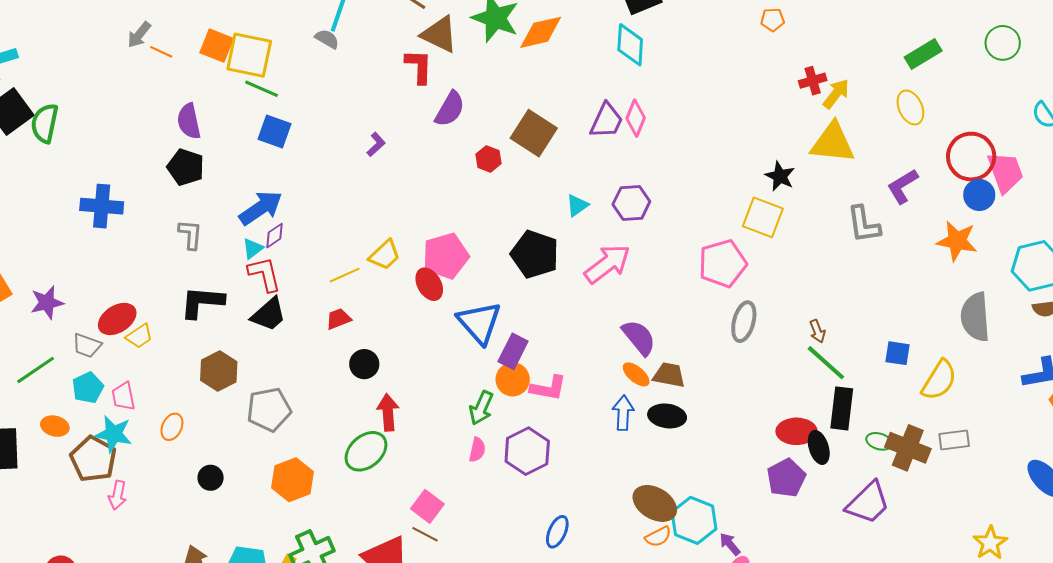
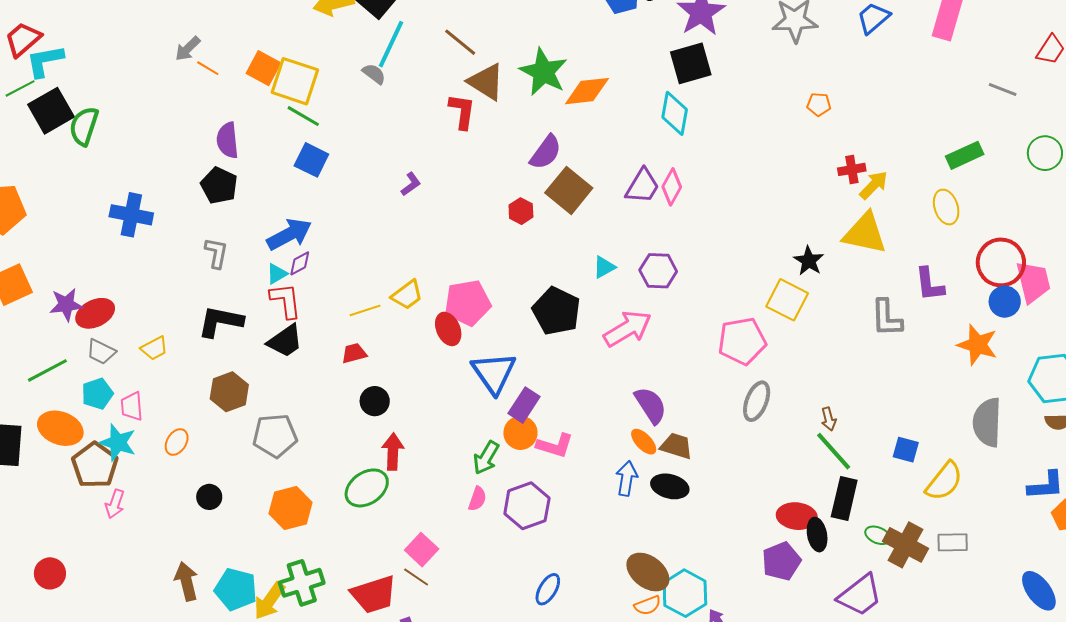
purple semicircle: (450, 109) -> (546, 152), moved
purple L-shape: (903, 186) -> (929, 284), turned -72
red ellipse: (117, 319) -> (95, 313), moved
orange ellipse: (55, 426) -> (60, 428), size x1.6

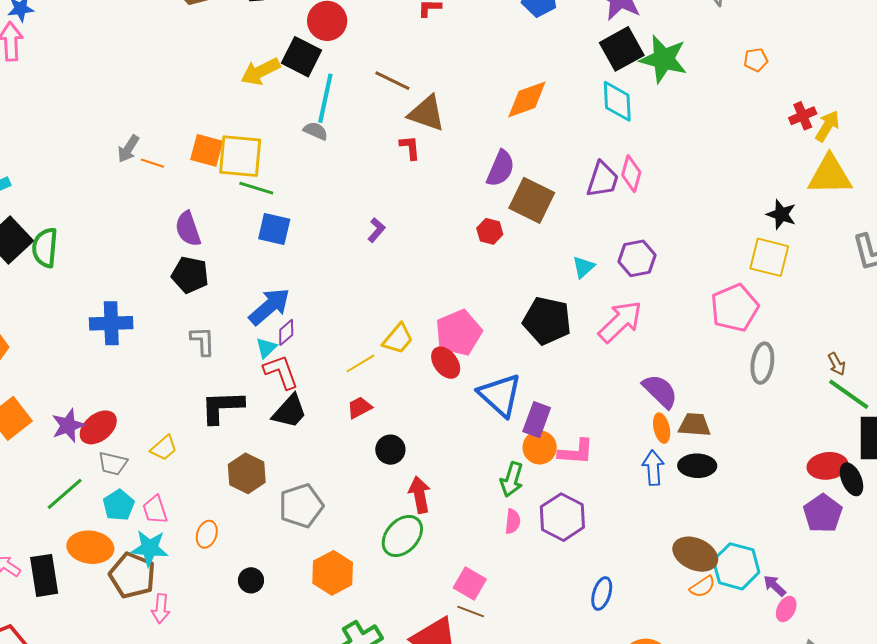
green star: (543, 72) -> (663, 59), moved
red L-shape: (462, 111) -> (410, 148), size x0.7
orange ellipse: (644, 442) -> (662, 428), turned 44

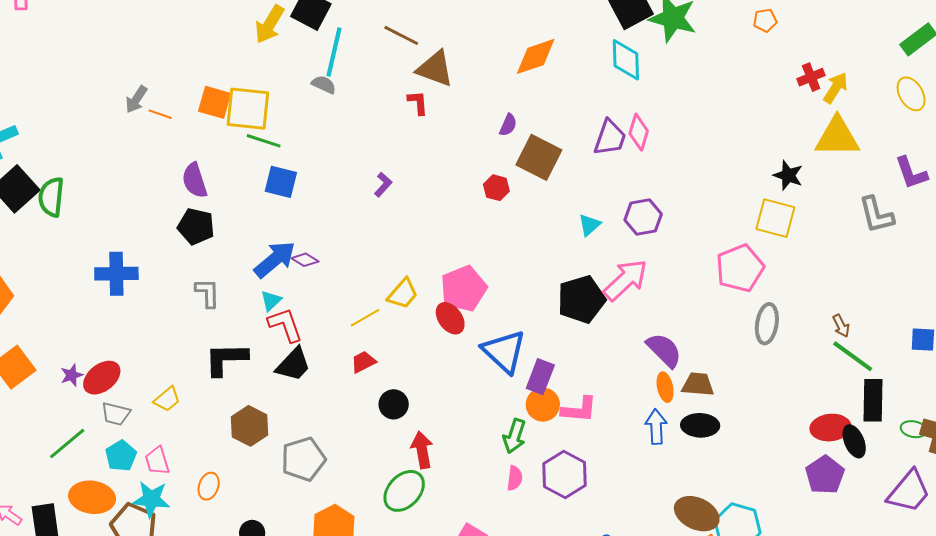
yellow arrow: (260, 72) -> (270, 24), turned -33
purple semicircle: (501, 168) -> (508, 125), size x0.6
black pentagon: (547, 321) -> (581, 299), moved, turned -30
purple diamond: (286, 332) -> (305, 260), moved, turned 72
purple star: (68, 425) -> (72, 375), size x0.7

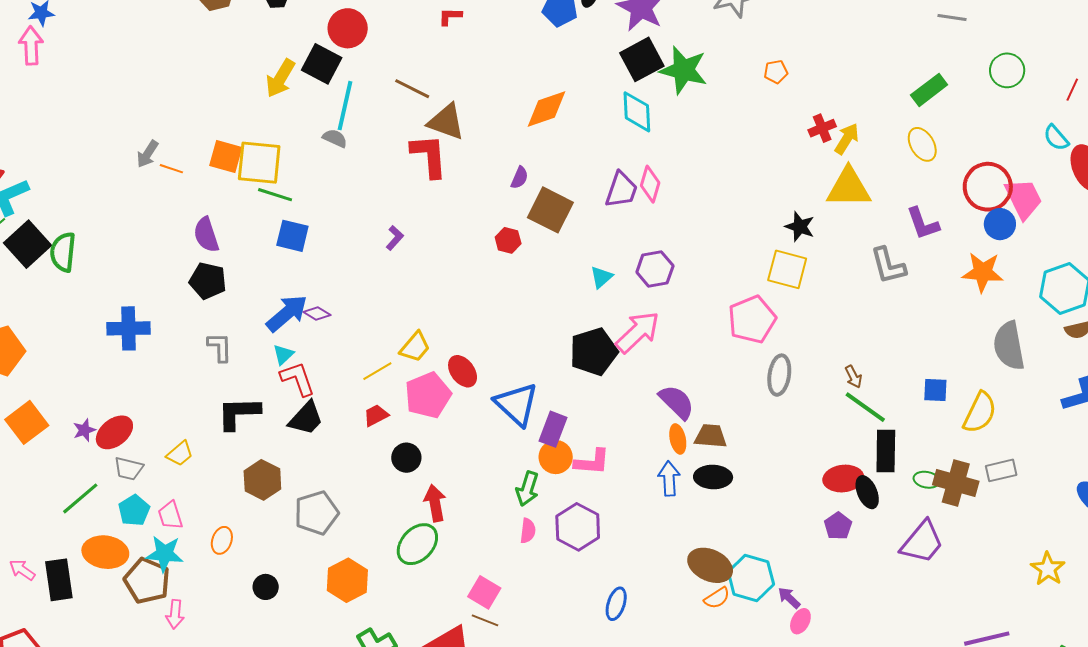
red L-shape: (418, 103) -> (429, 156), size x1.8
pink pentagon: (464, 289) -> (428, 395), moved
purple pentagon: (825, 475) -> (838, 526), size x0.7

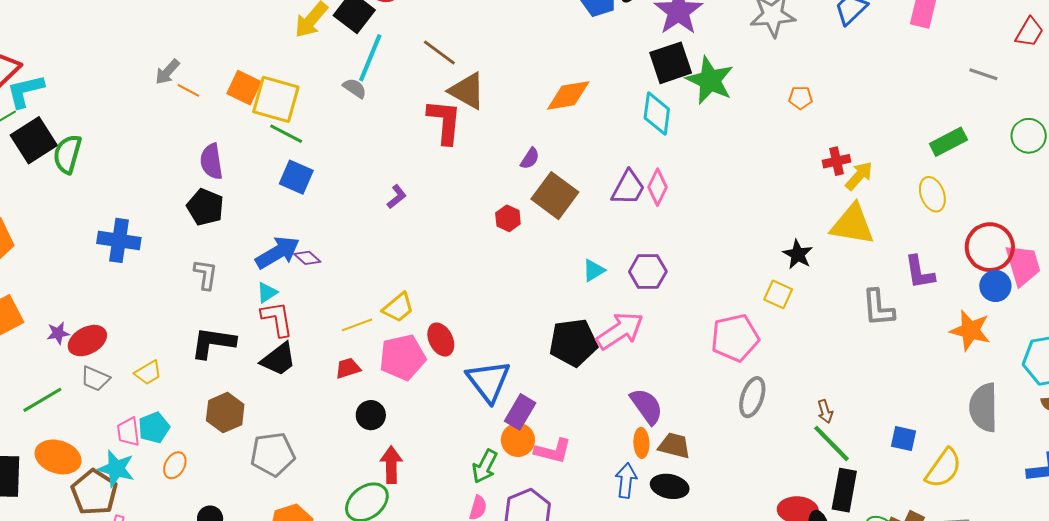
yellow square: (787, 269) -> (778, 294), size x0.7
cyan pentagon: (134, 510) -> (154, 428), moved

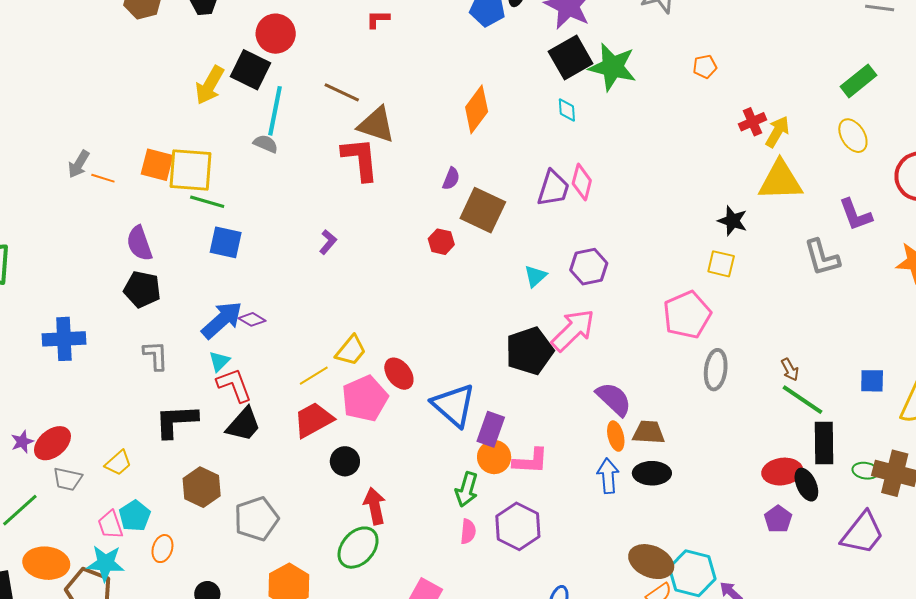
orange diamond: (568, 95) -> (477, 109), turned -33
cyan diamond: (657, 114) -> (567, 110), size x0.6
red trapezoid: (348, 368) -> (313, 420), size x1.6

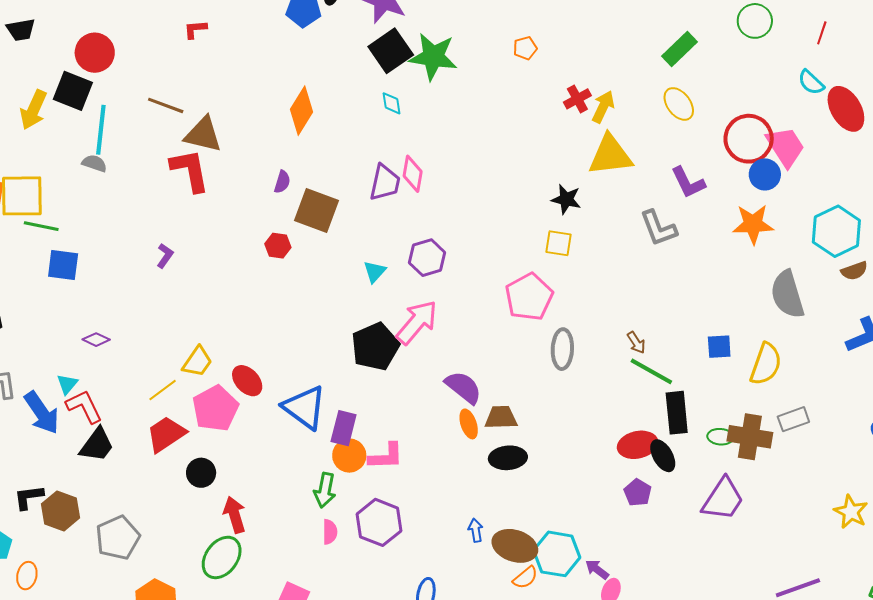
blue arrow: (222, 320) -> (42, 413), moved, turned 102
black L-shape: (176, 421) -> (29, 497), moved, size x0.7
blue arrow: (608, 476) -> (476, 530), moved, size x0.7

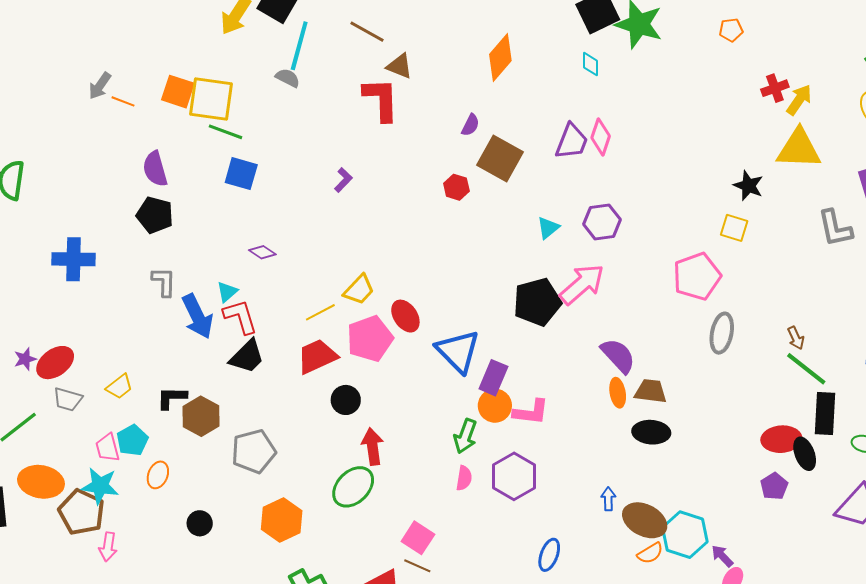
brown triangle: (203, 135) -> (400, 66), size x0.7

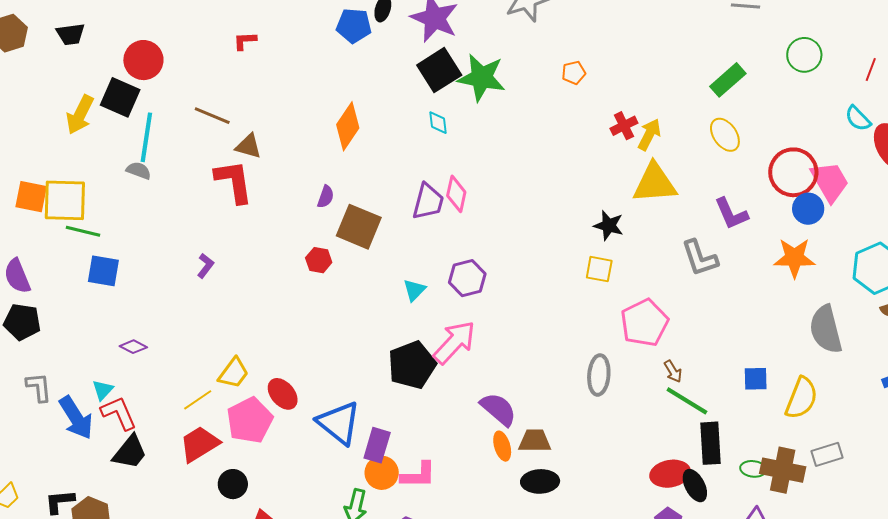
pink pentagon: (697, 276) -> (644, 323), moved

